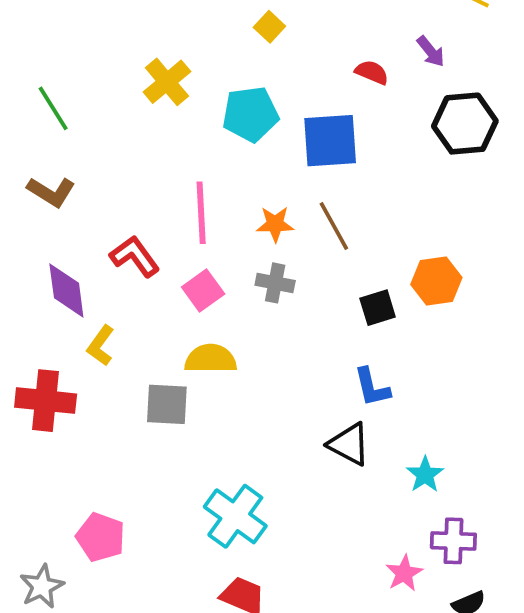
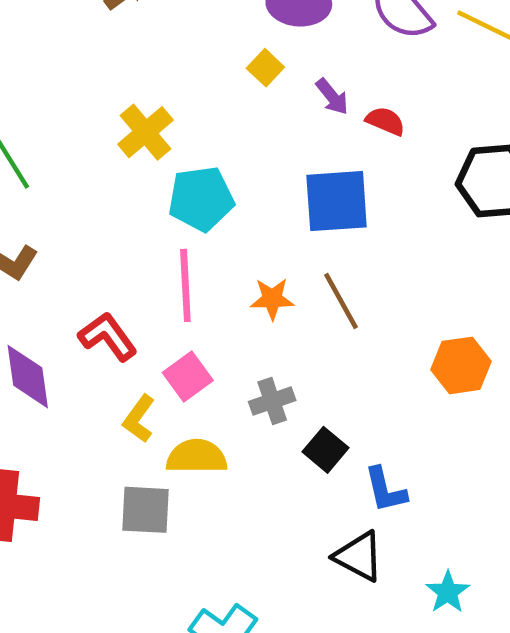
purple arrow: (431, 51) -> (332, 97), moved
cyan pentagon: (250, 114) -> (201, 199), moved
gray cross: (275, 283) -> (272, 401), moved, turned -30
black square: (378, 308) -> (325, 450), moved, turned -33
yellow L-shape: (101, 346) -> (139, 419), moved

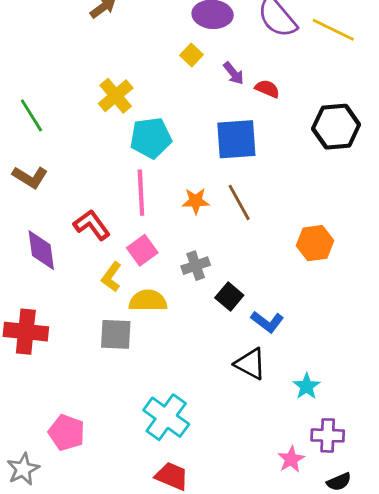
blue L-shape: (385, 490) -> (267, 322), turned -40

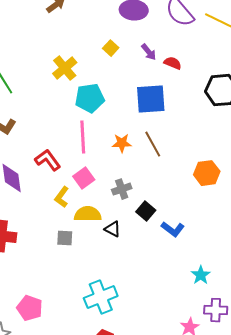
yellow square: (191, 55) -> (111, 48), moved
gray square: (116, 334) -> (65, 238), size x0.7
black triangle: (250, 364) -> (113, 229), moved, size x0.7
cyan cross: (166, 417) -> (101, 297), turned 32

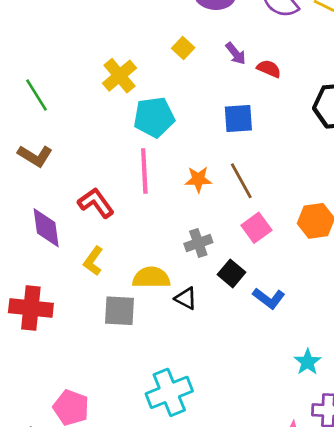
blue square: (151, 99) -> (238, 119), size x0.7
pink square: (84, 178) -> (256, 228), moved
yellow L-shape: (62, 197) -> (93, 261), moved
gray square: (65, 238) -> (119, 311), size x1.4

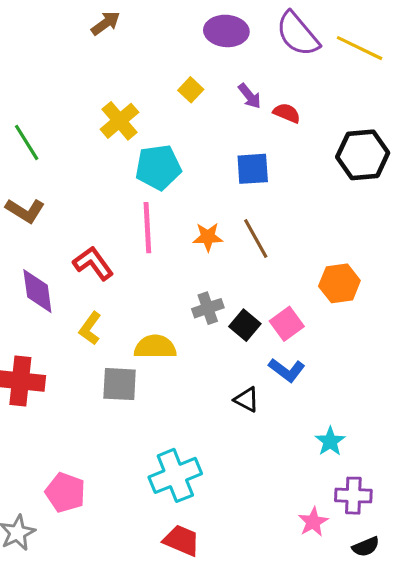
pink square: (256, 228) -> (287, 324), moved
black square: (231, 273) -> (245, 325), moved
black triangle: (186, 298) -> (247, 400), moved

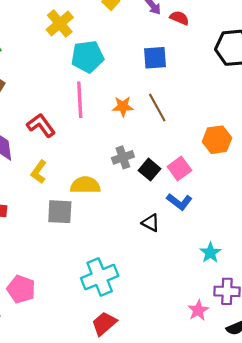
red trapezoid: (181, 540) -> (104, 323), turned -64

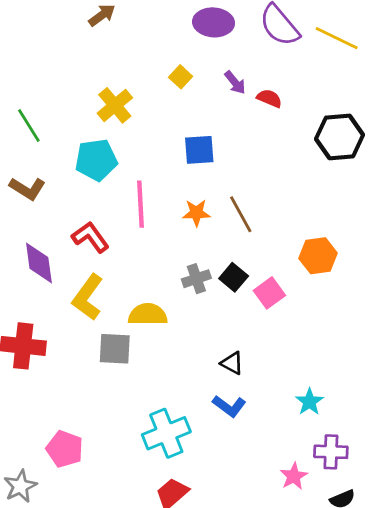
cyan pentagon: (87, 57) -> (96, 160), moved
blue square: (155, 58) -> (199, 150), moved
black square: (149, 170) -> (234, 277), moved
yellow L-shape: (39, 172) -> (88, 297), size x1.5
blue L-shape: (179, 202) -> (229, 406), moved

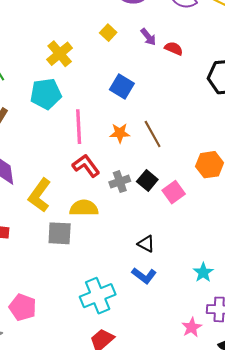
blue square: (199, 150) -> (122, 86), turned 35
red L-shape: (90, 237) -> (86, 166), moved

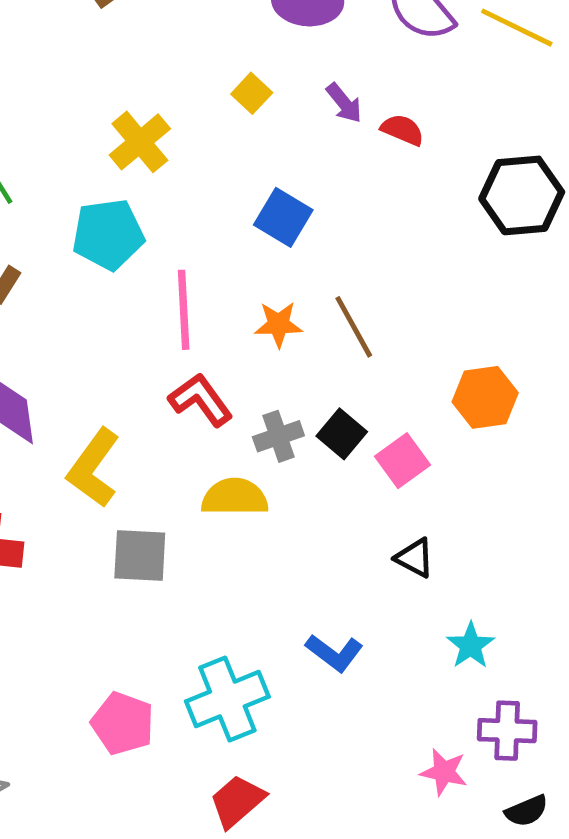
yellow semicircle: (84, 208) -> (235, 497), moved
black triangle: (146, 244) -> (415, 558), moved
pink pentagon: (23, 307) -> (123, 723), moved
pink star: (192, 327) -> (444, 772), turned -30

